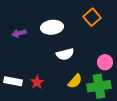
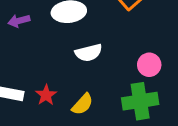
yellow semicircle: (75, 81) -> (82, 104), moved

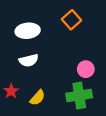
white semicircle: (89, 53) -> (29, 60), moved

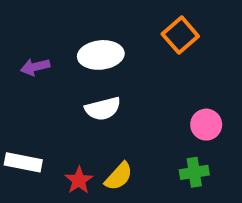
red star: (11, 91) -> (79, 180), moved
green cross: (79, 95) -> (194, 172), size x0.6

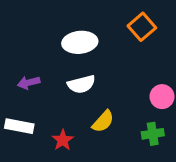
purple arrow: (35, 67) -> (29, 83), moved
yellow semicircle: (119, 176) -> (103, 121), moved

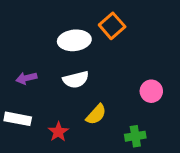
orange square: (142, 27) -> (112, 26), moved
green cross: (153, 134) -> (135, 136), moved

